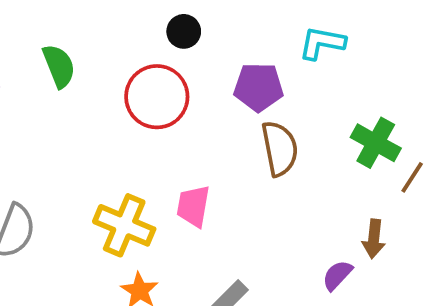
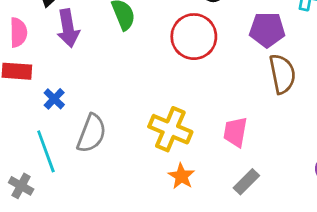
pink trapezoid: (193, 206) -> (235, 132), moved

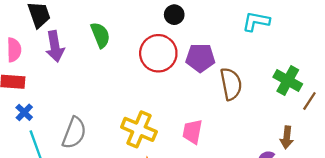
purple pentagon: (267, 30) -> (200, 58), moved
blue cross: (54, 99) -> (24, 112), moved

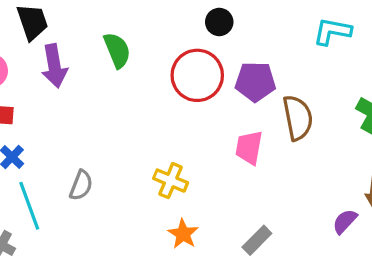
yellow cross: (139, 129) -> (171, 181), size x0.7
pink trapezoid: (192, 132) -> (249, 148), moved
gray semicircle: (74, 133) -> (81, 185), size x0.7

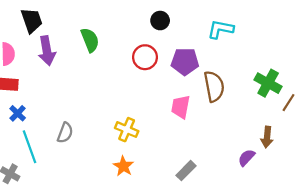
cyan L-shape: (332, 31) -> (221, 29), moved
red circle: (197, 75) -> (145, 57), size x0.7
orange star: (183, 234) -> (123, 166), moved

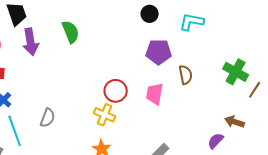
black circle: (160, 21) -> (150, 14), moved
red circle: (145, 57) -> (116, 91), moved
brown semicircle: (214, 86) -> (186, 75), size x0.7
brown arrow: (267, 137) -> (235, 122), turned 102

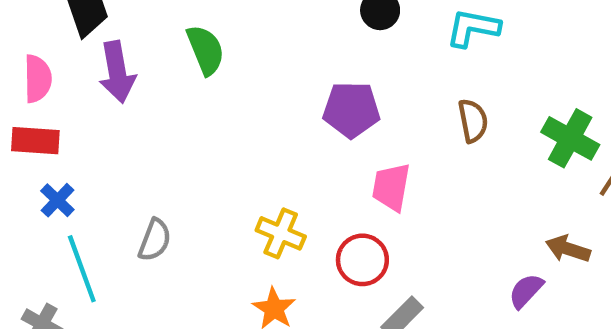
purple pentagon: (159, 52) -> (351, 110), moved
brown semicircle: (186, 75) -> (473, 121), moved
red circle: (116, 91) -> (362, 260), moved

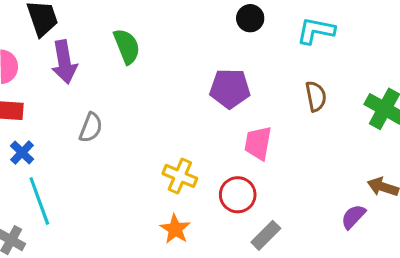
gray semicircle: (155, 240) -> (91, 128), moved

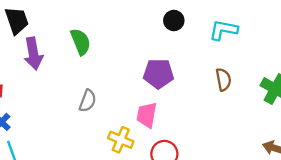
gray semicircle: (91, 128) -> (88, 101), moved
pink trapezoid: (258, 143) -> (147, 115), moved

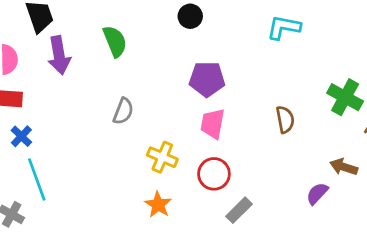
black circle: (174, 20) -> (190, 16), moved
brown semicircle: (223, 80) -> (285, 119), moved
pink trapezoid: (147, 115) -> (213, 124), moved

